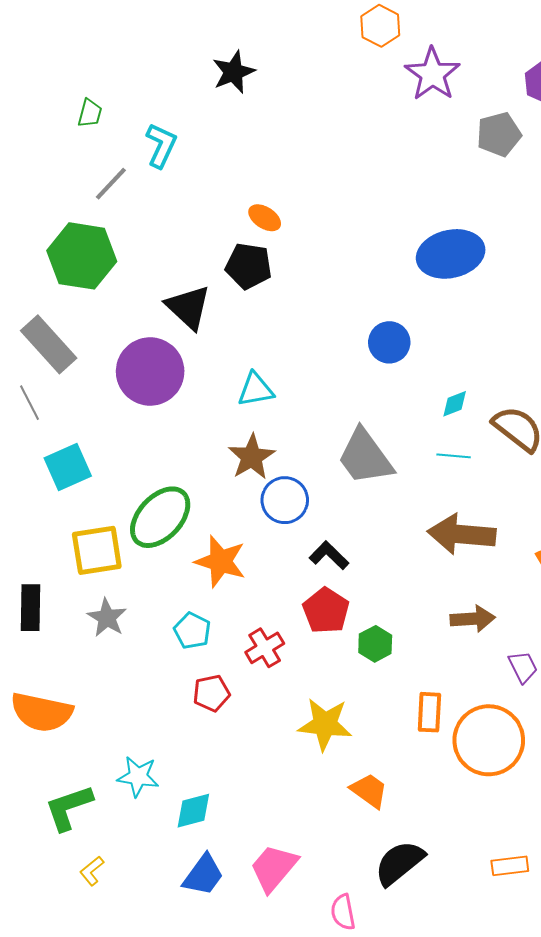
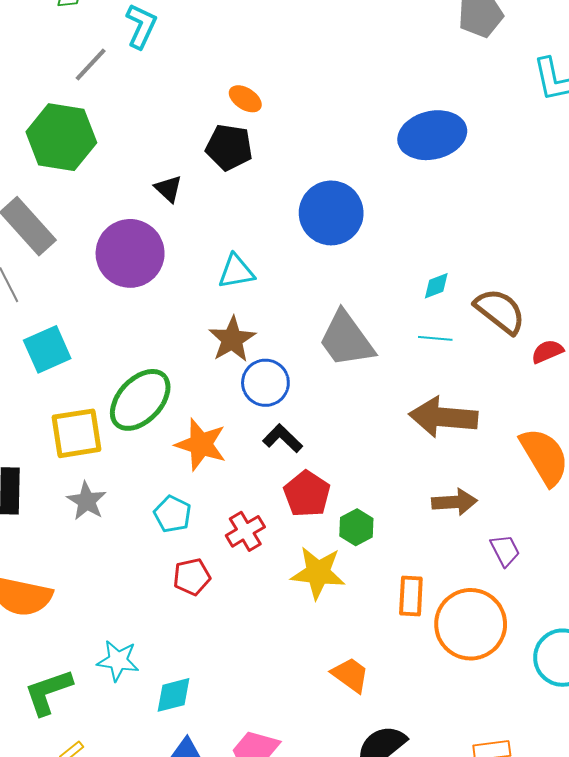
black triangle: (188, 307) -> (168, 189), size x0.6
blue circle: (389, 342) -> (331, 213), moved, size x1.5
black L-shape: (329, 555) -> (283, 438), moved
yellow star: (325, 724) -> (318, 573), moved

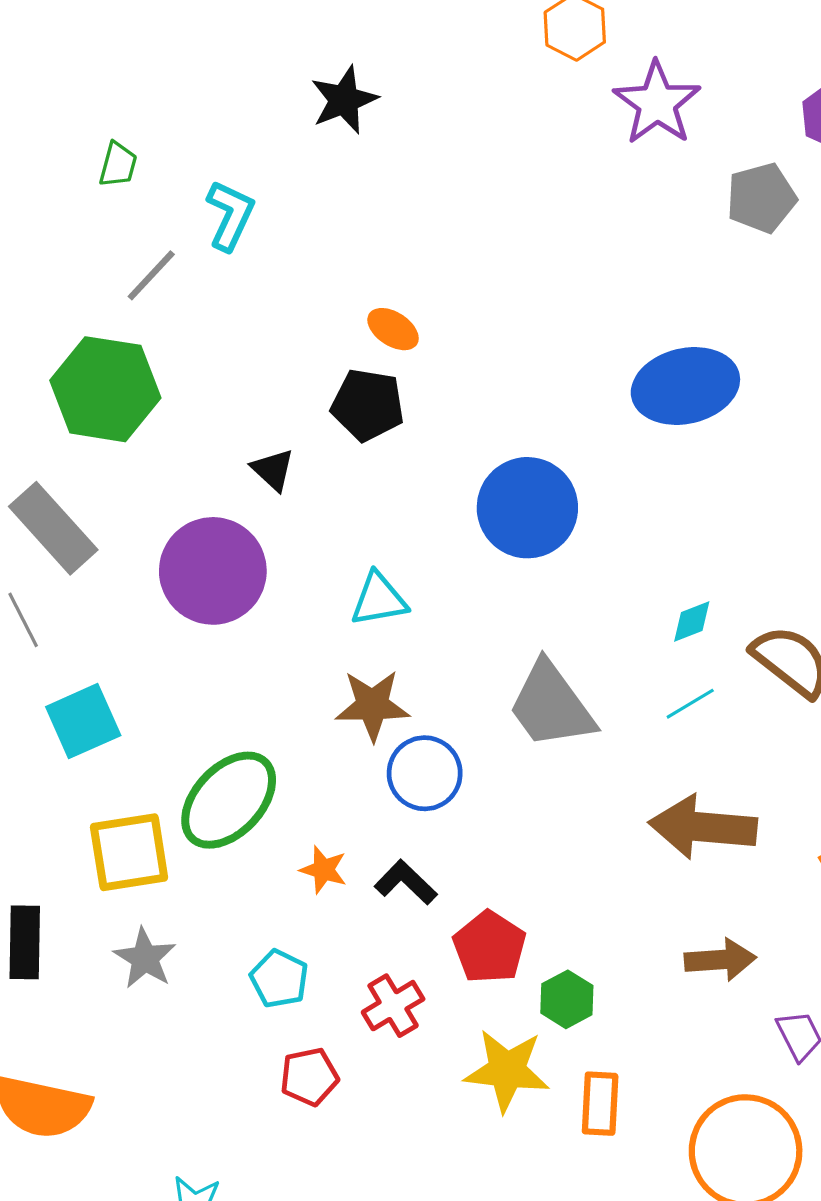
cyan line: (435, 338) -> (690, 704), turned -36
brown star: (232, 339) -> (372, 705), turned 30
black L-shape: (283, 438) -> (406, 882), moved
orange star: (201, 444) -> (323, 870), size x0.6
orange rectangle: (411, 596) -> (600, 1104), moved

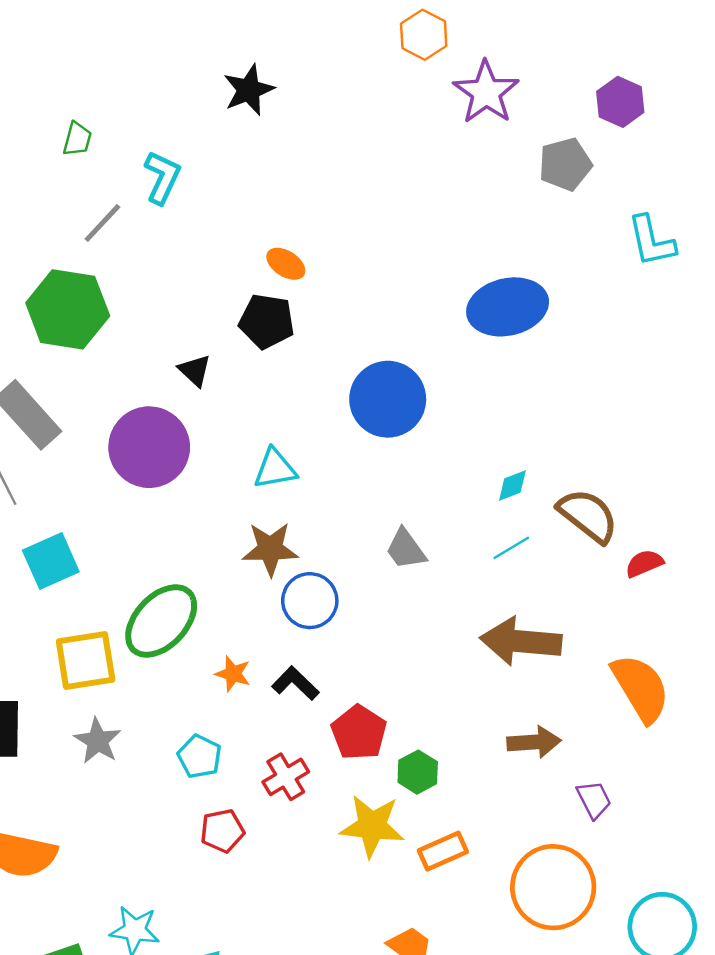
gray trapezoid: (551, 705) -> (406, 549), size x0.6
orange rectangle: (600, 1104) -> (443, 851), turned 63

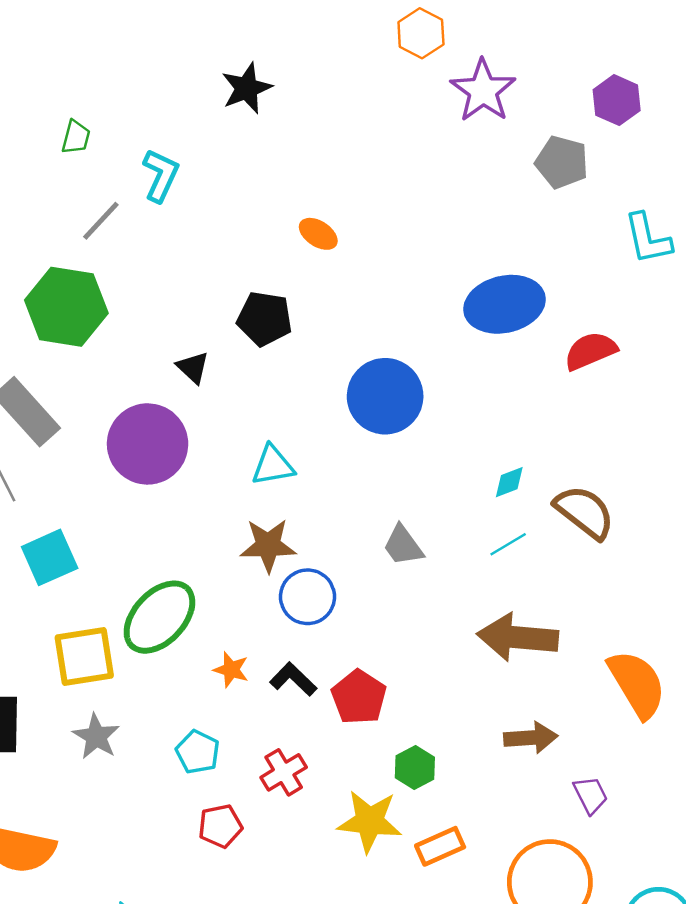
gray pentagon: (565, 164) -> (562, 162), turned 30
orange ellipse: (286, 264) -> (318, 234), moved
red semicircle: (644, 563) -> (590, 351), moved, size x1.4
red pentagon: (359, 732) -> (359, 697), moved

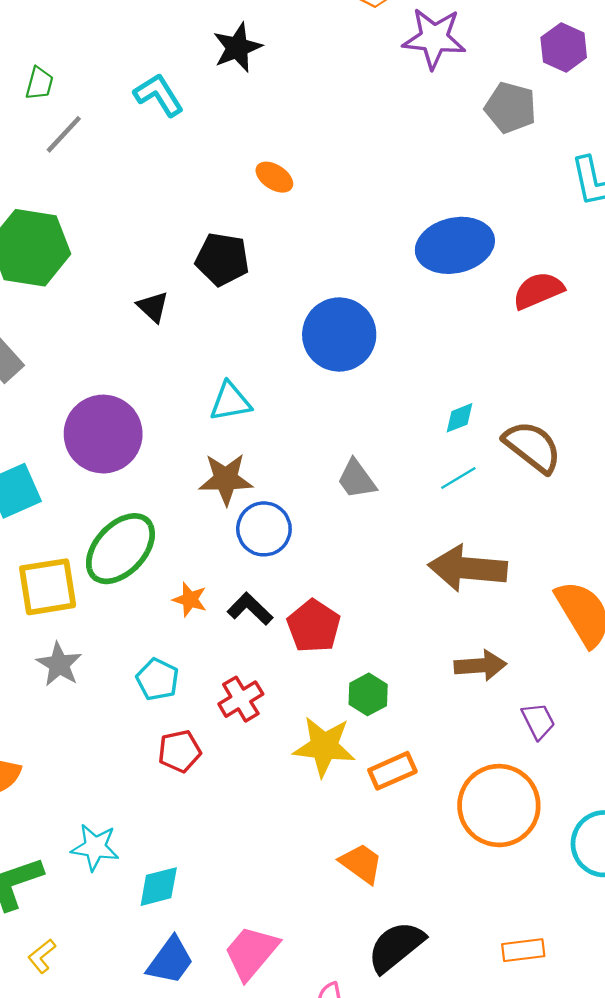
black star: (247, 88) -> (237, 47), moved
purple star: (483, 91) -> (434, 38), turned -30
cyan L-shape: (161, 175) -> (159, 95), moved, turned -57
gray line: (101, 221) -> (64, 134), moved
purple circle: (148, 444) -> (103, 434), moved

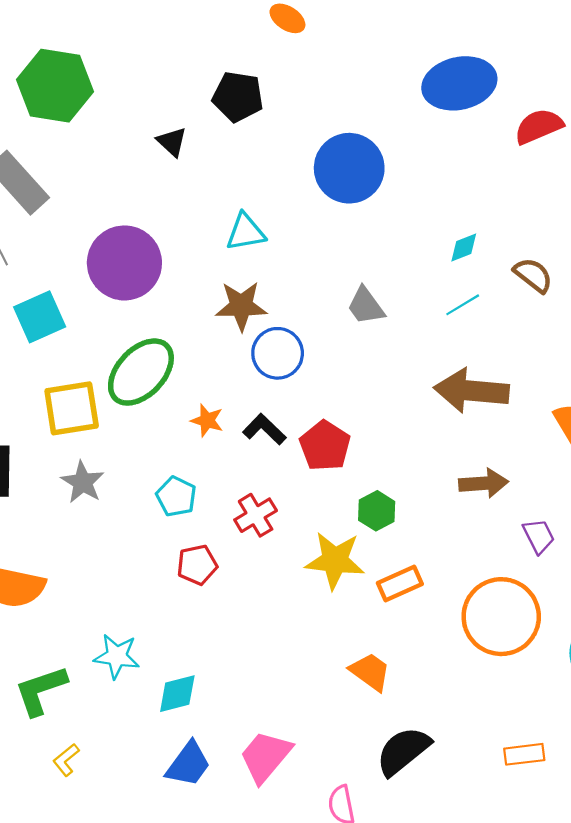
brown semicircle: (532, 447) -> (533, 275), size x0.7

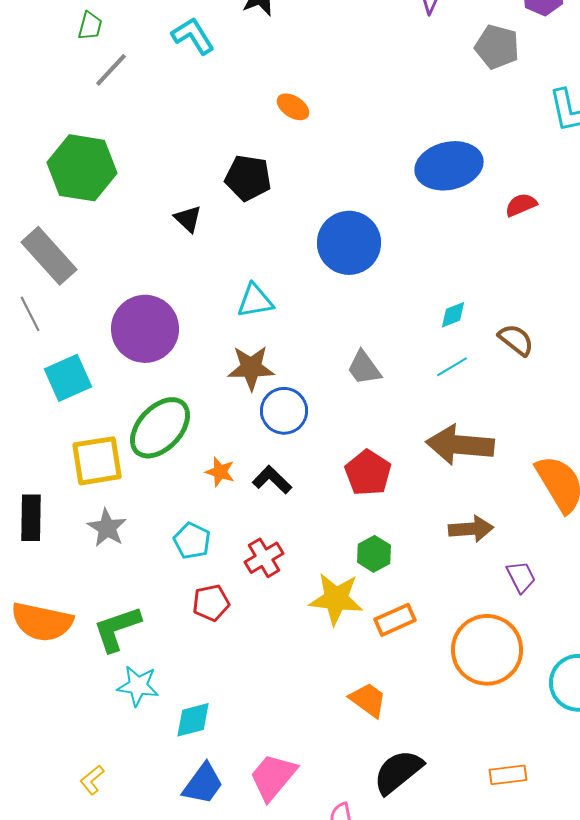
red semicircle: (539, 126) -> (521, 205), size x0.7
red pentagon: (325, 446) -> (368, 473), moved
green L-shape: (41, 690) -> (117, 629), moved

